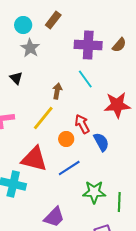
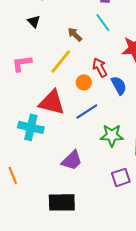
brown arrow: (57, 91) -> (75, 34), turned -56

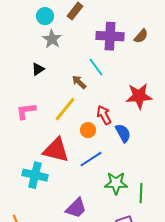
black triangle: (34, 21) -> (38, 69), turned 40
cyan line: (103, 22) -> (96, 67), moved

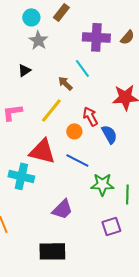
blue line: (91, 159) -> (77, 160), turned 60

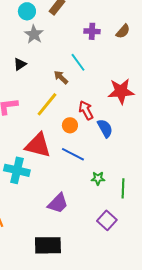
purple cross: (96, 37) -> (92, 31), size x0.6
green star: (102, 184) -> (98, 178), size x0.6
purple square: (111, 226) -> (107, 220), turned -30

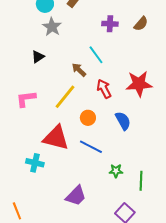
red arrow: (86, 110) -> (104, 89), moved
cyan cross: (17, 170) -> (35, 163), size x0.7

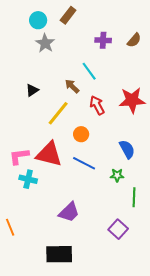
black triangle: (38, 57) -> (32, 90), moved
pink L-shape: (26, 99) -> (19, 156), moved
blue semicircle: (123, 121) -> (127, 149), moved
green star: (116, 171) -> (117, 175), moved

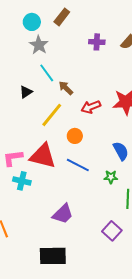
cyan line: (89, 71) -> (47, 73), moved
red arrow: (97, 105) -> (91, 107), turned -84

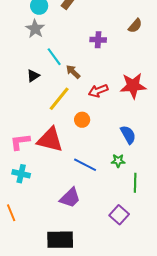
purple cross: (97, 42) -> (98, 40), moved
gray star: (39, 45) -> (35, 29), moved
blue line: (78, 165) -> (85, 165), moved
cyan cross: (22, 181) -> (21, 174), moved

